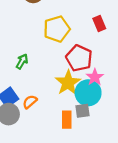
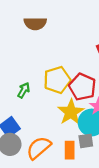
yellow pentagon: (57, 29) -> (57, 80), moved
orange semicircle: (30, 102) -> (39, 148), moved, size x1.6

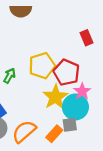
orange rectangle: (70, 150) -> (54, 134), turned 42

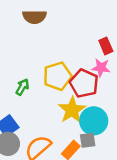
pink star: (82, 91) -> (101, 68), moved, turned -30

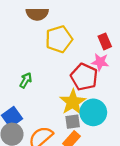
yellow pentagon: (57, 76) -> (59, 39), moved
gray square: (88, 140) -> (73, 122), moved

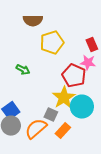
green arrow: (26, 80) -> (23, 70), moved, turned 88
gray square: (73, 122) -> (51, 115), moved, turned 32

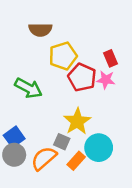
green arrow: (23, 70) -> (28, 88), size x1.6
red pentagon: (74, 76) -> (82, 77), moved
cyan circle: (82, 107) -> (99, 148), moved

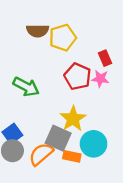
yellow pentagon: (63, 56) -> (63, 38), moved
gray square: (62, 142) -> (58, 138), size x1.6
orange rectangle: (76, 161) -> (72, 156), turned 60

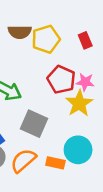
red rectangle: (105, 58) -> (85, 40), moved
yellow star: (73, 119) -> (79, 103), moved
gray square: (58, 138) -> (34, 124), moved

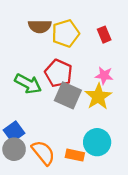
red pentagon: (61, 80) -> (58, 73), moved
gray square: (34, 124) -> (68, 95), moved
orange semicircle: (23, 161) -> (43, 153), turned 92

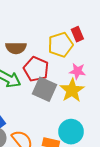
brown semicircle: (40, 26) -> (16, 48), moved
yellow pentagon: (66, 33) -> (60, 45), moved

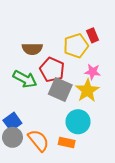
cyan circle: (71, 132) -> (78, 122), moved

